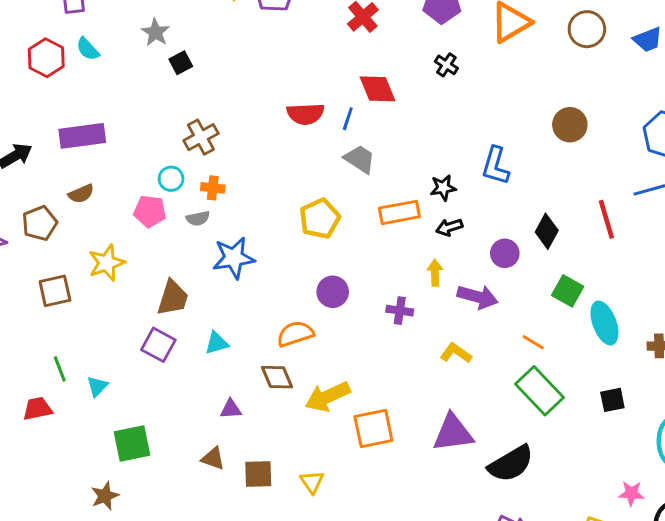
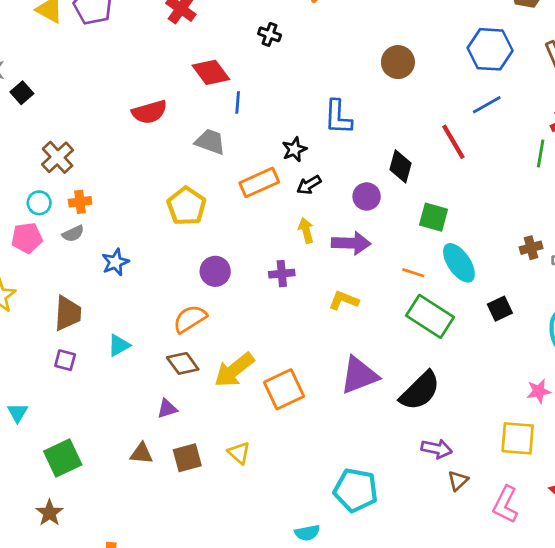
blue line: (348, 119) -> (238, 102), moved
blue star: (234, 258) -> (115, 262), size x0.7
cyan ellipse: (604, 323) -> (459, 263), moved
purple square: (158, 345) -> (65, 360), size x0.7
purple triangle: (231, 409) -> (167, 409), moved

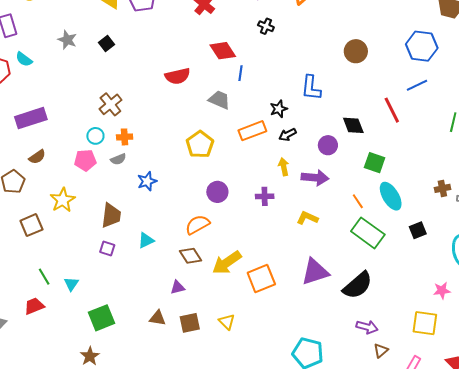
black square: (22, 93) -> (106, 44), moved
black diamond: (401, 166) -> (353, 125), turned -40
orange line: (413, 273) -> (358, 201), turned 35

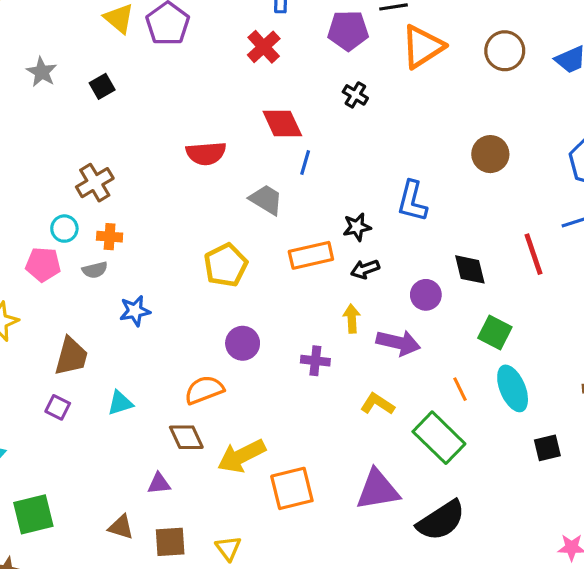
green rectangle: (368, 233) -> (439, 438), moved

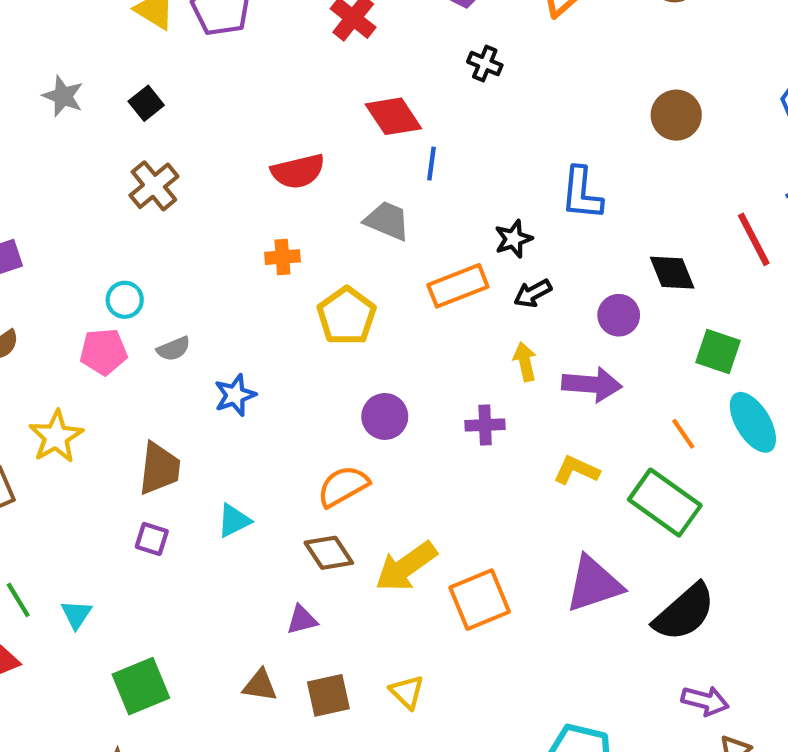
brown cross: (95, 183) -> (154, 186), moved
orange cross: (110, 237) -> (282, 257), moved

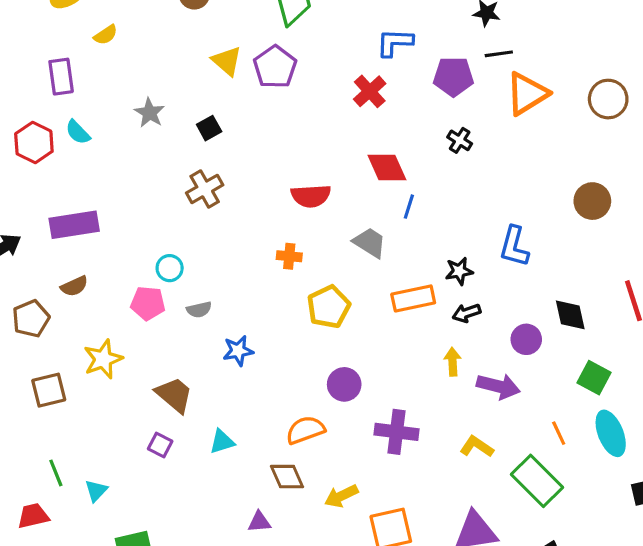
purple cross: (485, 425) -> (397, 432), moved, size x1.5
brown trapezoid: (159, 468) -> (174, 395), turned -66
yellow arrow: (406, 567) -> (341, 496), size x0.7

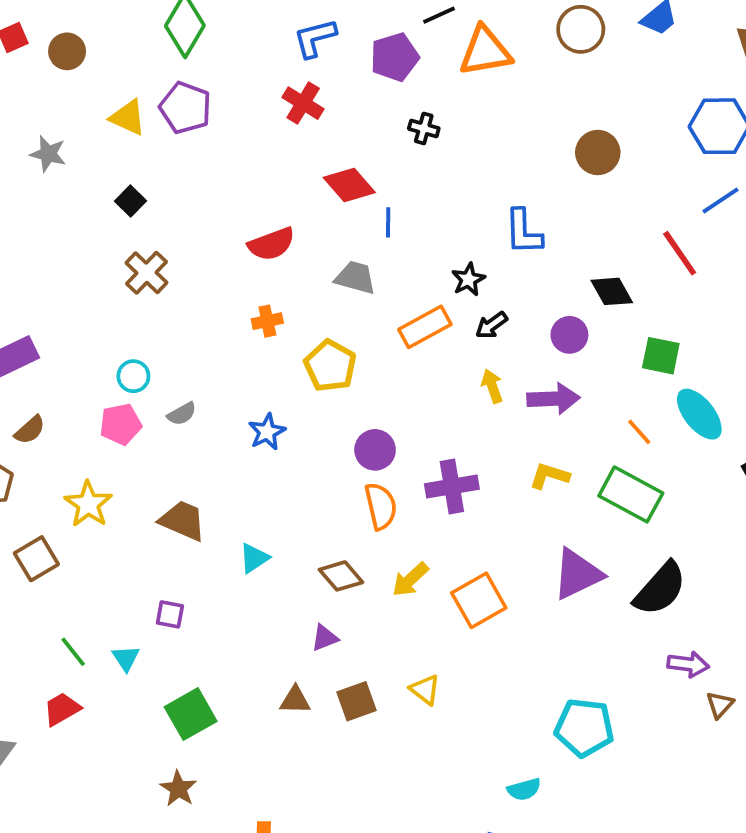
orange triangle: (527, 94) -> (485, 51), turned 39
gray star: (150, 113) -> (48, 154), moved
blue star: (238, 351) -> (267, 432), moved
orange semicircle: (305, 430) -> (381, 506), moved, turned 114
purple square: (160, 445) -> (170, 614), moved

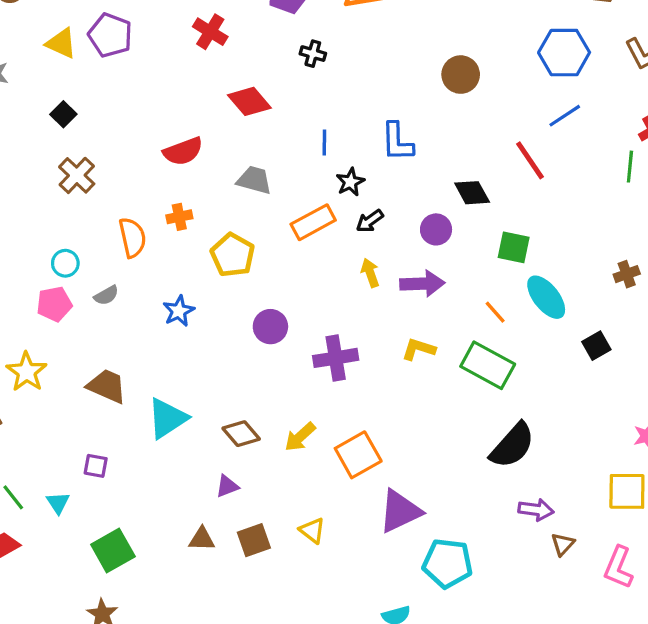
blue line: (388, 222) -> (324, 143), moved
orange semicircle: (381, 506) -> (132, 238), moved
cyan triangle: (254, 558) -> (167, 418), size x1.6
purple triangle: (577, 574) -> (400, 511), moved

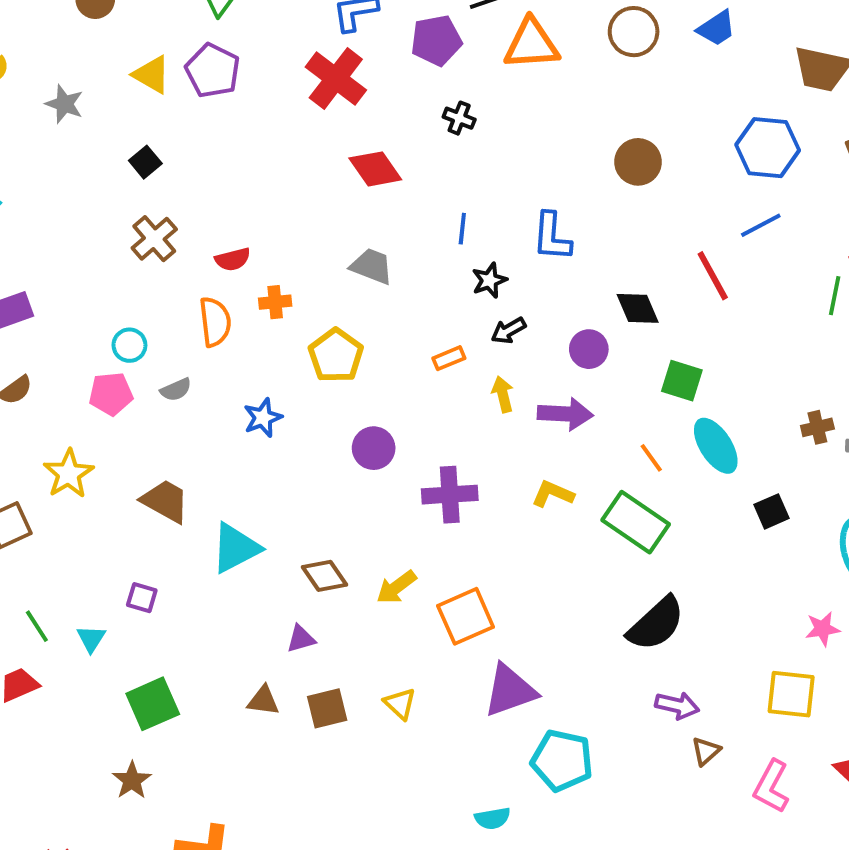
red cross: (210, 32) -> (336, 79), size x1.4
red semicircle: (183, 151) -> (233, 259), moved, size x0.7
orange rectangle: (313, 222) -> (449, 358), moved, size x0.6

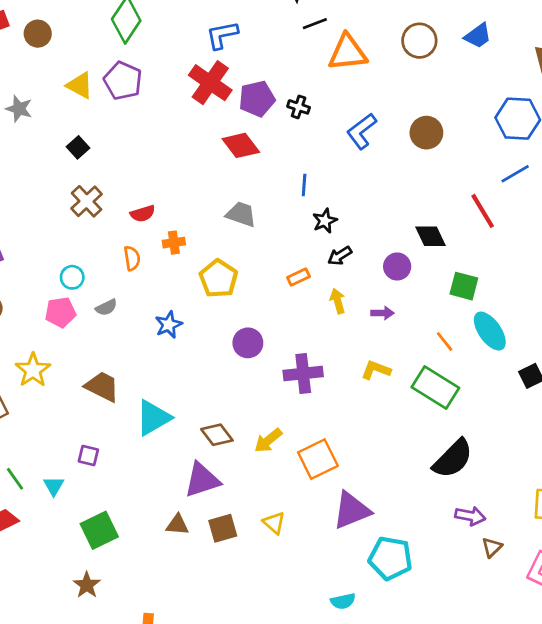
purple pentagon: (436, 40) -> (257, 99), moved
blue L-shape: (552, 237) -> (362, 131), moved, turned 51
orange semicircle: (215, 322) -> (132, 258), size x0.7
purple arrow: (565, 414) -> (382, 313), size x0.6
purple triangle: (301, 639) -> (202, 480), size x1.8

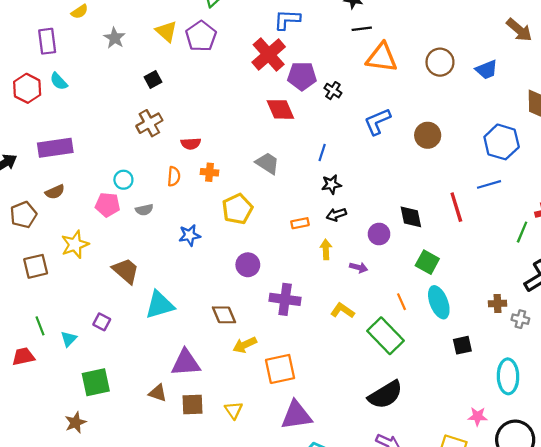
brown diamond: (217, 435) -> (224, 315), moved

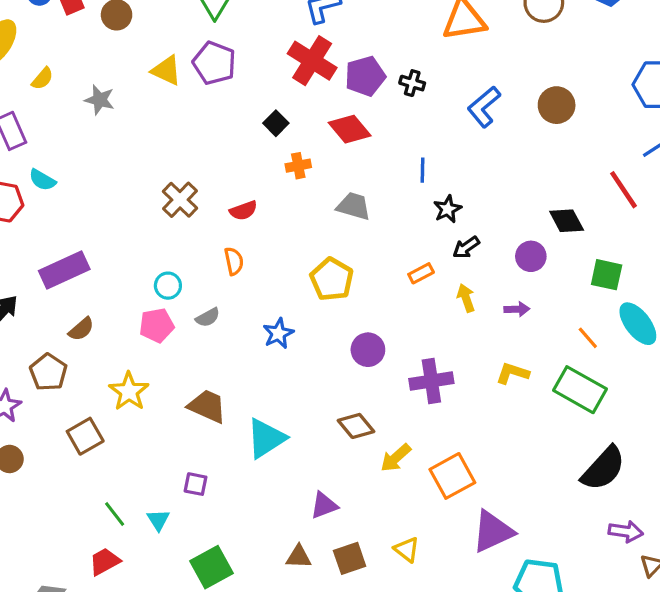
black square: (153, 79) -> (276, 123), moved
orange cross: (209, 172) -> (298, 166), moved
purple triangle: (186, 363) -> (324, 505), size x0.7

